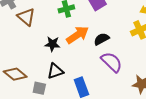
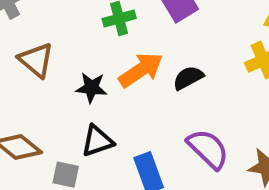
brown triangle: (26, 17) -> (36, 60), moved
purple semicircle: (112, 62) -> (208, 149), moved

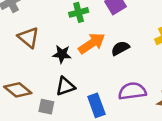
purple semicircle: (208, 149) -> (132, 91), turned -52

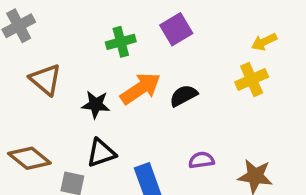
purple semicircle: (132, 91) -> (201, 160), size x0.6

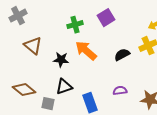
orange arrow: (140, 88) -> (86, 51), turned -105
black semicircle: (183, 96) -> (122, 55), moved

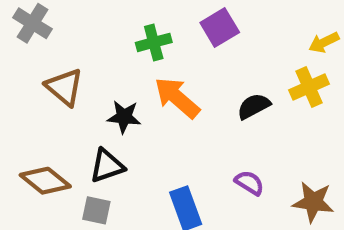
gray cross: (18, 16) -> (32, 23), turned -30
black triangle: (64, 87) -> (107, 166), moved
purple semicircle: (120, 91) -> (249, 183), turned 40

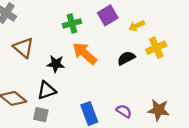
yellow arrow: (324, 42) -> (137, 26), moved
purple semicircle: (249, 183) -> (124, 111), moved

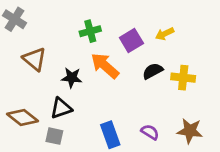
purple square: (108, 15) -> (131, 40), moved
yellow cross: (156, 48) -> (183, 78), moved, turned 30

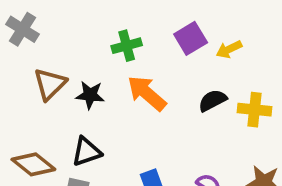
purple square: (131, 40) -> (191, 38), moved
brown triangle: (34, 59) -> (50, 84), turned 35
black star: (72, 78) -> (90, 95), moved

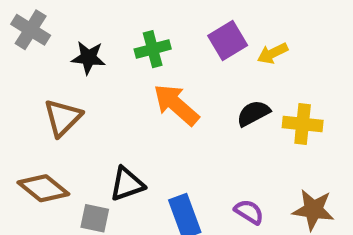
brown triangle: (50, 84) -> (63, 118), moved
black star: (90, 95) -> (88, 58), moved
black triangle: (86, 152) -> (127, 184), moved

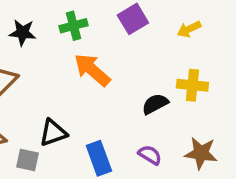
yellow arrow: (273, 53) -> (189, 29), moved
black semicircle: (253, 113) -> (155, 104), moved

